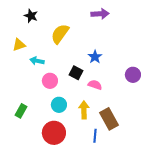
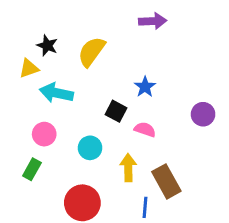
black star: (31, 16) -> (47, 46), moved
cyan arrow: (37, 61) -> (56, 93), size x1.5
pink circle: (50, 81) -> (44, 134), moved
cyan circle: (59, 105) -> (90, 148), moved

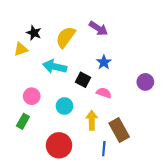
purple arrow: (153, 21) -> (98, 28), moved, turned 36
cyan arrow: (56, 93) -> (55, 67), moved

